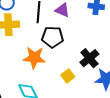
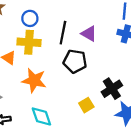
orange star: (34, 58) -> (34, 80), moved

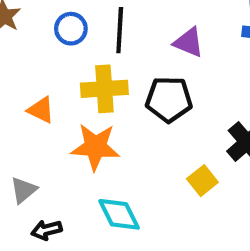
black line: (63, 33) -> (120, 30), moved
yellow cross: (29, 42) -> (104, 89), moved

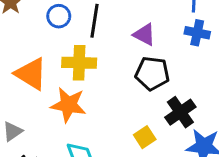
black pentagon: (169, 99) -> (152, 73), moved
orange triangle: (41, 110) -> (31, 74), size x1.6

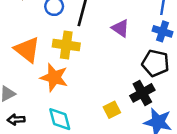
black pentagon: (152, 73) -> (155, 63), moved

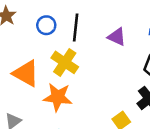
yellow cross: (66, 45) -> (65, 62), turned 35

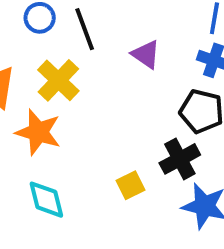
black line: (76, 27) -> (85, 29), turned -36

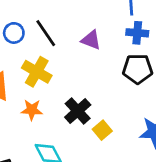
orange star: (38, 132) -> (32, 110), size x0.7
black cross: (180, 159) -> (78, 111), moved

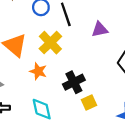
purple triangle: (91, 40) -> (100, 30), turned -48

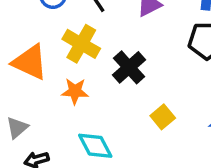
black cross: (74, 82) -> (129, 67), moved

